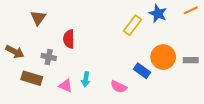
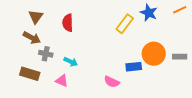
red semicircle: (69, 39) -> (68, 23), moved
brown arrow: (15, 52) -> (32, 38), moved
blue rectangle: (142, 71) -> (134, 67), turned -42
cyan arrow: (86, 79) -> (71, 62), moved, turned -72

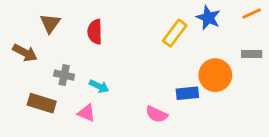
brown arrow: (32, 38) -> (25, 53), moved
gray rectangle: (180, 57) -> (252, 54), moved

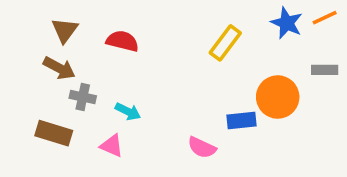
blue star: (208, 18) -> (287, 23), moved
red semicircle: (95, 32) -> (122, 41), turned 105
brown arrow: (25, 53) -> (59, 68), moved

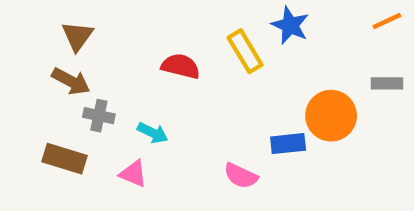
blue star: (287, 23) -> (290, 25), moved
red semicircle: (122, 41) -> (181, 66), moved
yellow rectangle: (225, 43) -> (245, 51), moved, turned -68

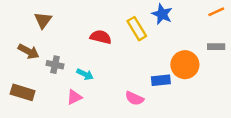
brown arrow: (71, 81) -> (29, 51), moved
brown rectangle: (64, 159) -> (23, 92), moved
pink triangle: (133, 174) -> (74, 97), turned -49

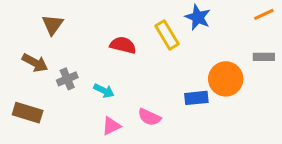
gray cross: (55, 65) -> (67, 79), turned -35
pink triangle: (74, 97) -> (111, 126), moved
pink semicircle: (134, 98) -> (149, 117), moved

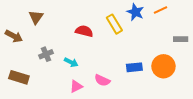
orange line: (264, 14) -> (160, 10), moved
brown arrow: (35, 63) -> (14, 36), moved
orange circle: (226, 79) -> (163, 66), moved

